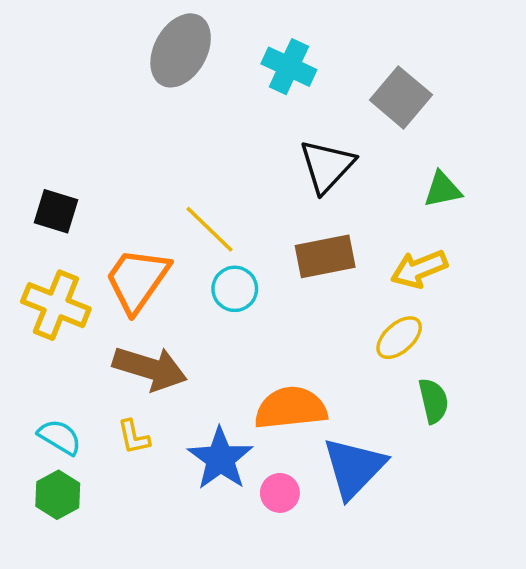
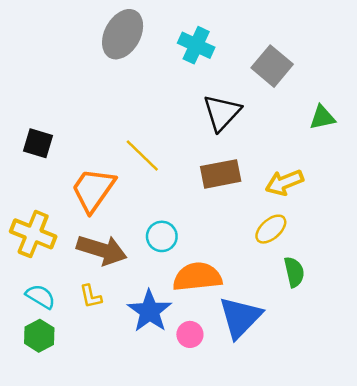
green triangle: (442, 190) -> (322, 118), moved
cyan circle: (235, 289) -> (162, 236), moved
yellow cross: (56, 305) -> (33, 234), moved

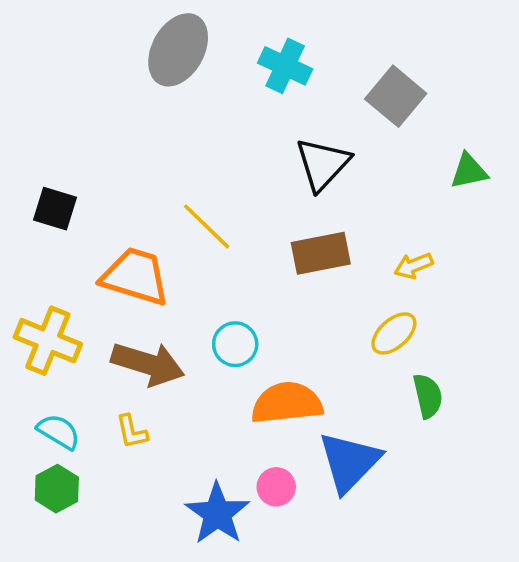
yellow arrow: (284, 182) -> (414, 266), size x0.7
orange trapezoid: (93, 190) -> (135, 276), turned 72
blue star: (150, 311) -> (217, 514), moved

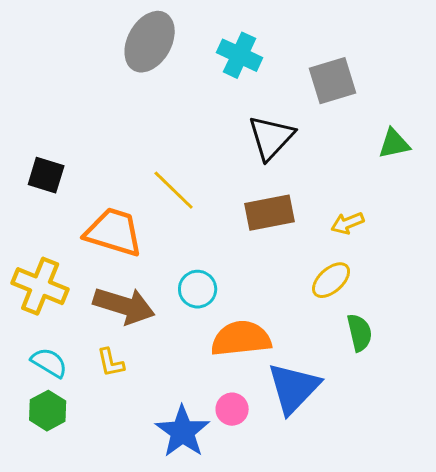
gray square: (396, 96) -> (333, 81), turned 33

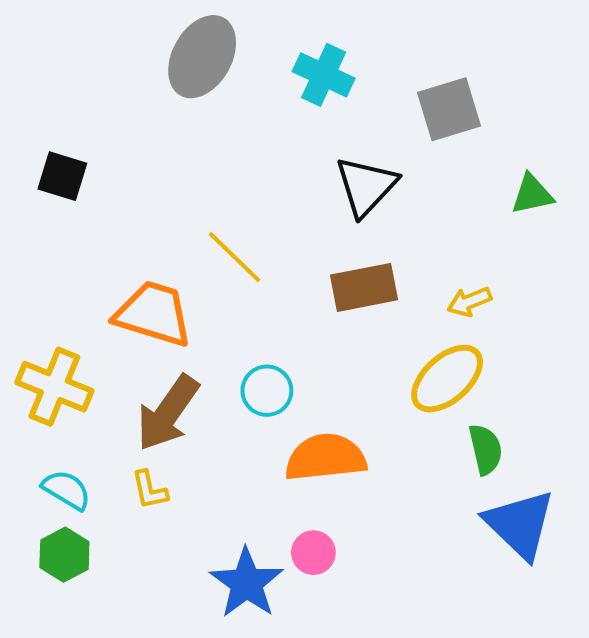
black square: (46, 175) -> (62, 176), moved
yellow ellipse: (331, 280) -> (447, 379), size x1.4
brown arrow: (124, 306) -> (168, 413), turned 108
blue triangle: (294, 388) -> (520, 524), moved, turned -30

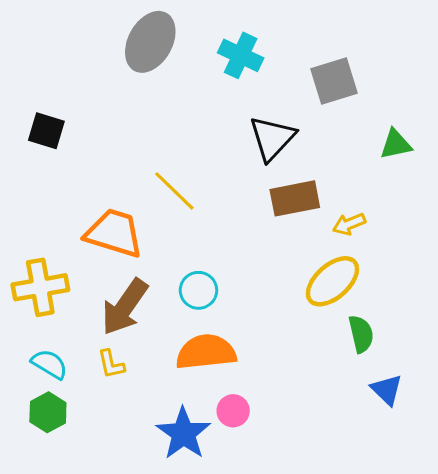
brown rectangle: (364, 287) -> (295, 198), moved
yellow cross: (54, 387) -> (40, 287), turned -32
orange semicircle: (326, 457) -> (206, 352), moved
blue triangle: (520, 524) -> (387, 390), size x0.6

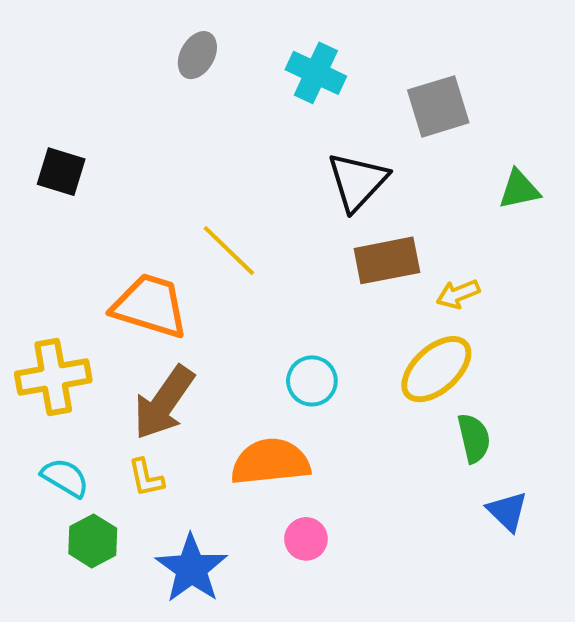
gray ellipse: (150, 42) -> (197, 55), size x0.6
cyan circle: (198, 290) -> (312, 381), moved
green hexagon: (48, 412) -> (93, 541), moved
blue star: (183, 433) -> (191, 569), moved

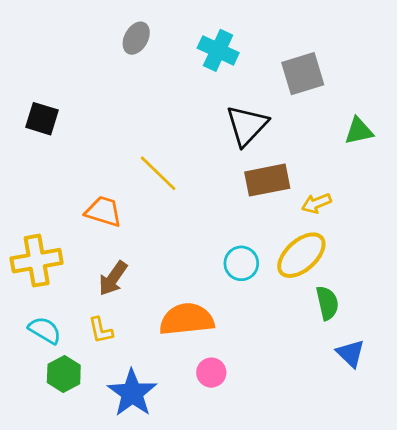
orange trapezoid: (150, 306) -> (103, 211), size x0.7
cyan circle: (312, 381) -> (241, 263), moved
brown arrow: (164, 403) -> (113, 278), size x0.7

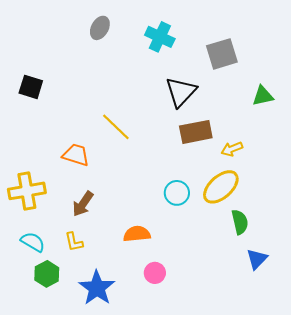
orange semicircle: (187, 319) -> (137, 234), size x0.7
blue triangle: (351, 353) -> (257, 259), turned 30

